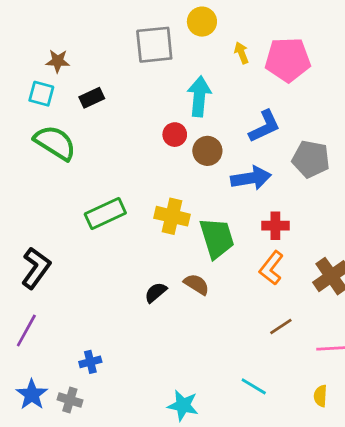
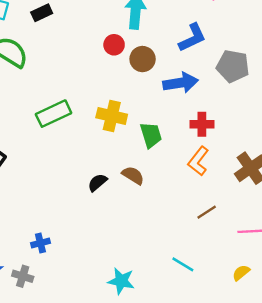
green trapezoid: (217, 238) -> (151, 135), size x0.7
yellow semicircle: (320, 396) -> (241, 273), turned 48

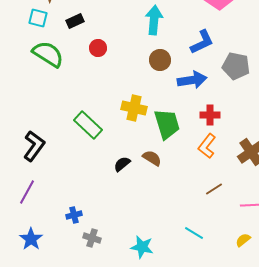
red circle: (114, 45) -> (98, 48), moved
green rectangle: (54, 114) -> (88, 125), moved, turned 68
green trapezoid: (151, 135) -> (167, 124), size x1.4
gray cross: (23, 276) -> (92, 238), moved

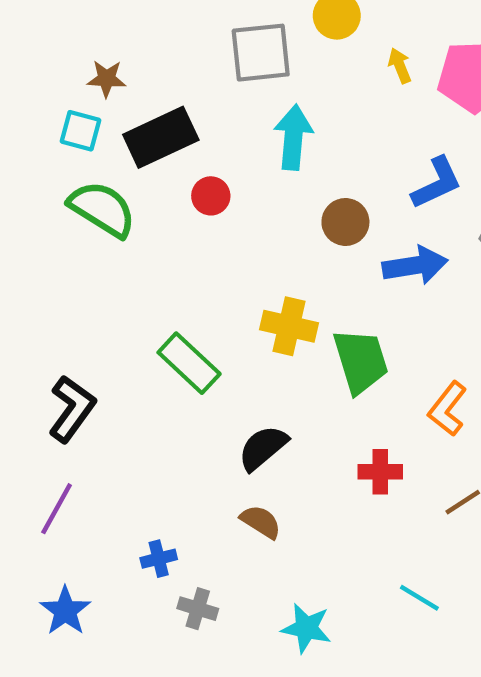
cyan arrow: (154, 20) -> (293, 137), moved
black rectangle: (75, 21) -> (161, 137), size x1.8
red cross: (210, 115) -> (380, 472), moved
brown semicircle: (152, 158) -> (261, 522), moved
black semicircle: (122, 164) -> (263, 448), size x1.4

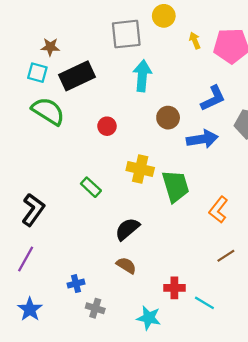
red circle: (211, 196) -> (107, 126), moved
green rectangle: (189, 363) -> (91, 187), size x0.7
red cross: (380, 472) -> (174, 288), moved

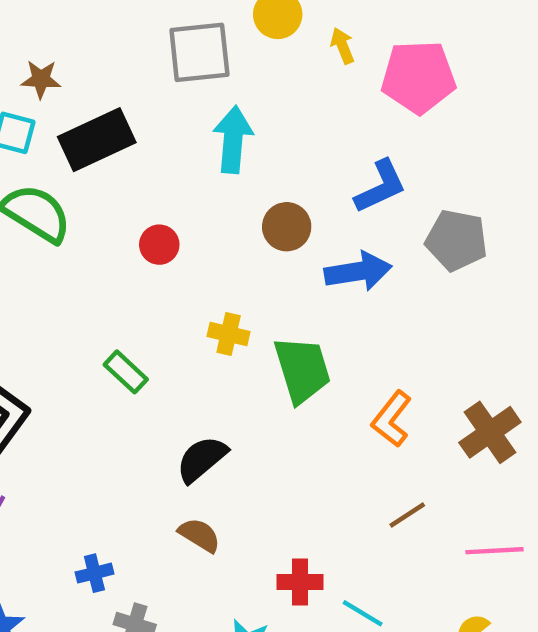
yellow arrow: (195, 40) -> (342, 46), moved
yellow cross: (140, 169) -> (229, 334), size x0.7

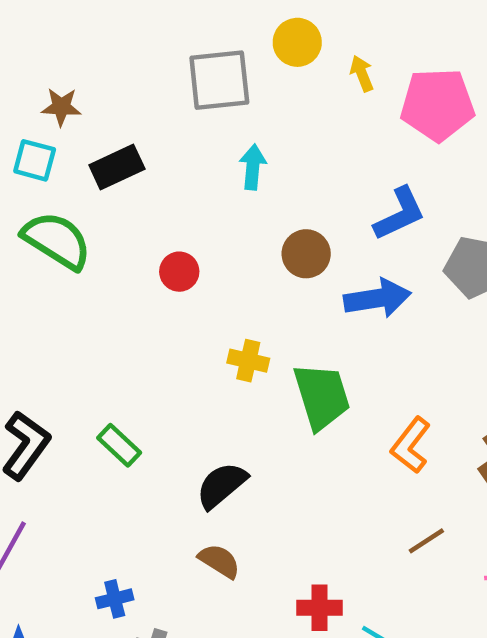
black rectangle: (97, 140) -> (117, 167), size x0.7
cyan arrow: (233, 140) -> (253, 167), size x0.7
green rectangle: (126, 372) -> (119, 445), moved

